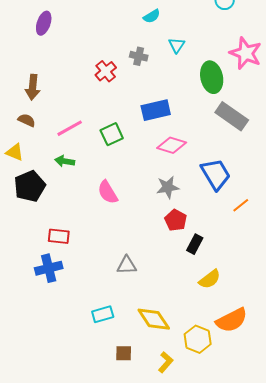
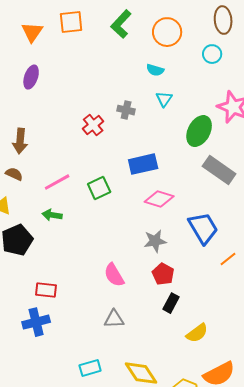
cyan semicircle: (152, 16) -> (155, 70), moved, turned 48
green ellipse: (212, 77) -> (199, 131), turned 40
pink semicircle: (108, 192) -> (114, 275), moved
black rectangle: (195, 244) -> (171, 303), moved

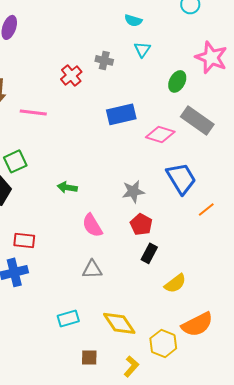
green ellipse: (199, 131) -> (177, 81), size x0.7
pink line: (57, 182) -> (33, 112), moved, turned 36
green square: (99, 188) -> (15, 161), moved
pink diamond: (159, 199) -> (160, 134), moved
green arrow: (52, 215) -> (67, 187), moved

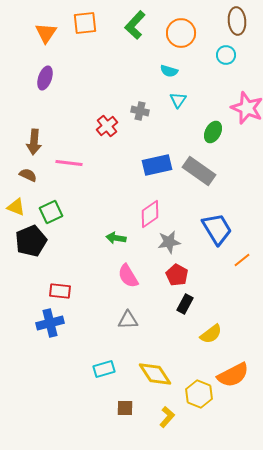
gray rectangle: (197, 120) -> (199, 171), moved
pink diamond: (160, 134) -> (150, 214), moved, turned -52
green arrow: (67, 187) -> (116, 238), moved

